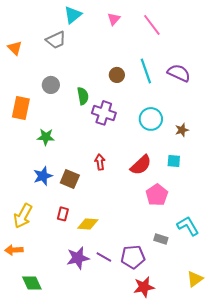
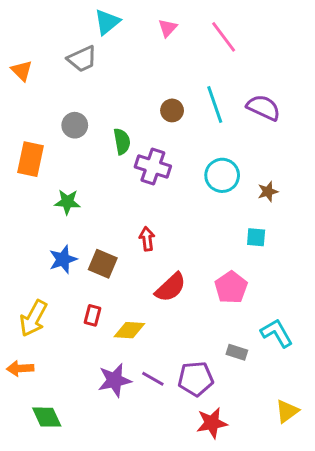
red semicircle: (141, 165) -> (171, 287), moved

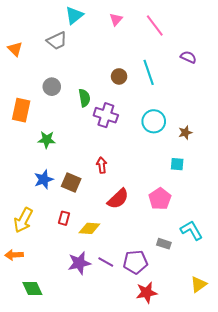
purple semicircle: (263, 108) -> (188, 57), moved, size x0.7

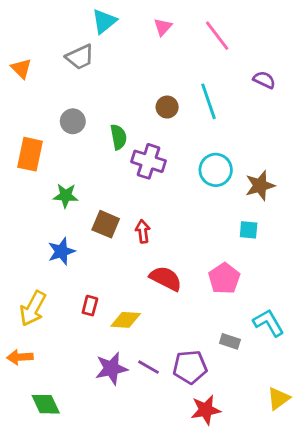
brown star: (185, 133) -> (260, 186), size x1.5
brown square: (71, 182) -> (106, 224), moved
red semicircle: (118, 199) -> (166, 278), turned -110

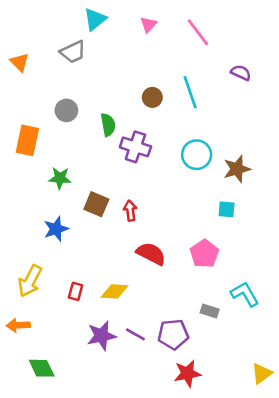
red rectangle: (90, 306) -> (76, 291), moved
yellow triangle: (279, 398) -> (262, 373), moved

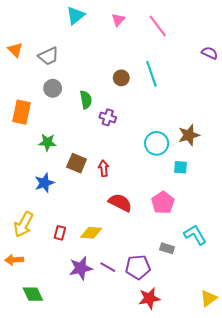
gray trapezoid: (73, 52) -> (48, 56), moved
purple semicircle: (241, 73) -> (210, 53), moved
purple cross: (135, 147) -> (108, 117), size x0.7
cyan circle: (197, 155) -> (157, 143), moved

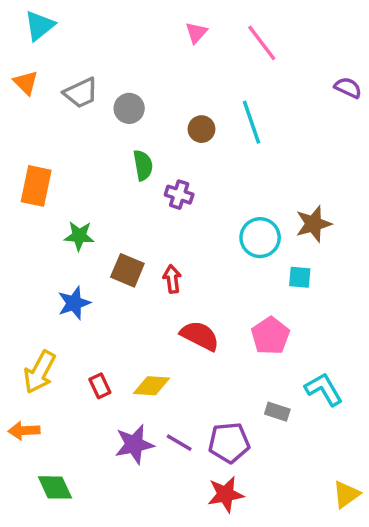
cyan triangle: (76, 16) -> (40, 26), moved
gray circle: (53, 88) -> (129, 108), moved
red rectangle: (60, 233) -> (100, 386), turned -40
red star: (149, 298) -> (226, 494), moved

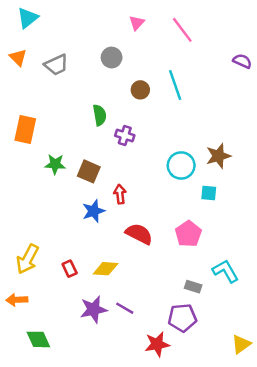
gray circle: (129, 108) -> (112, 58), moved
brown square: (127, 270) -> (89, 171), moved
blue star: (74, 303) -> (94, 211), moved
purple pentagon: (229, 443) -> (182, 318), moved

